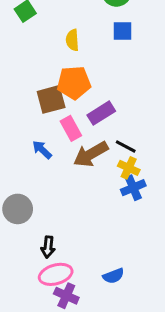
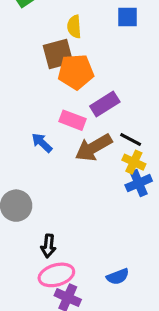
brown square: (51, 99) -> (58, 54), moved
pink rectangle: (71, 128) -> (73, 120), turned -40

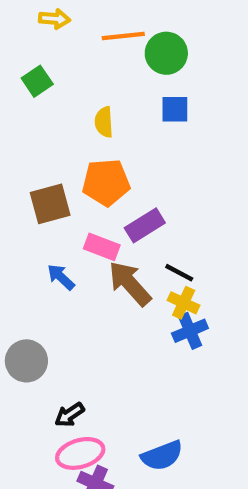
brown square: (58, 54) -> (50, 204), moved
brown arrow: (94, 148) -> (130, 283), turned 78
black arrow: (48, 246) -> (69, 415), turned 50
blue semicircle: (118, 277) -> (162, 456), size x1.4

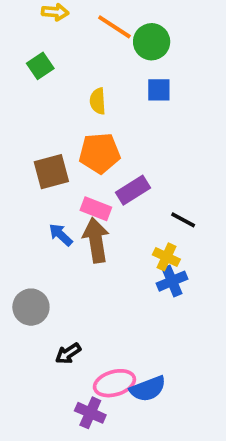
orange line: (123, 36) -> (114, 27), turned 39
black line: (179, 273) -> (183, 220), moved
brown arrow: (130, 283) -> (96, 240), moved, turned 33
pink ellipse: (80, 453) -> (114, 383), moved

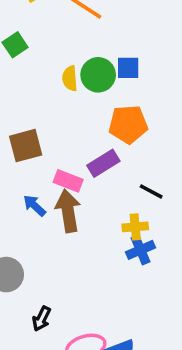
green circle: (152, 42) -> (98, 75), moved
orange pentagon: (100, 153) -> (128, 124), moved
yellow cross: (166, 257) -> (135, 227), turned -30
black arrow: (68, 353) -> (42, 319), turned -30

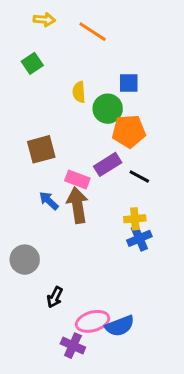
green circle: (98, 75) -> (108, 109), moved
black line: (151, 191) -> (139, 177), moved

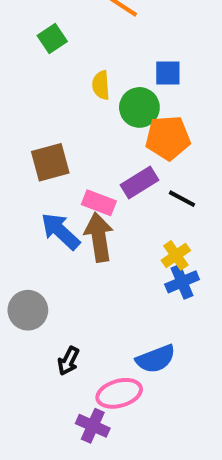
green square: (32, 63) -> (52, 39), moved
blue arrow: (49, 201) -> (60, 231), size x1.5
yellow cross: (135, 219) -> (176, 255), turned -30
blue semicircle: (120, 326) -> (156, 359), moved

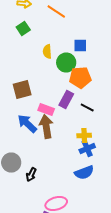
purple rectangle: (139, 182) -> (66, 100), turned -30
yellow cross: (176, 255) -> (84, 136), turned 32
blue semicircle: (156, 359) -> (84, 172), moved
black arrow: (68, 361) -> (31, 174), moved

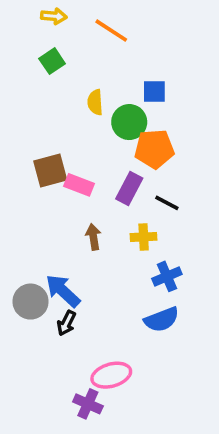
pink rectangle: (46, 110) -> (79, 185), moved
blue arrow: (27, 124) -> (63, 291), moved
brown arrow: (46, 126) -> (93, 237), size x0.6
yellow cross: (84, 136) -> (144, 237), moved

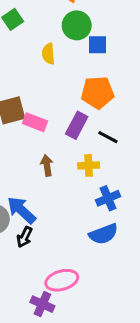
green circle: (129, 122) -> (77, 25), moved

